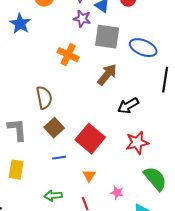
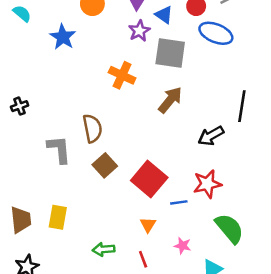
purple star: (82, 19) -> (139, 31), turned 30
blue ellipse: (143, 48) -> (216, 33), moved
black arrow: (128, 106) -> (211, 136), moved
gray L-shape: (17, 130) -> (59, 149), moved
blue line: (59, 158) -> (179, 202), moved

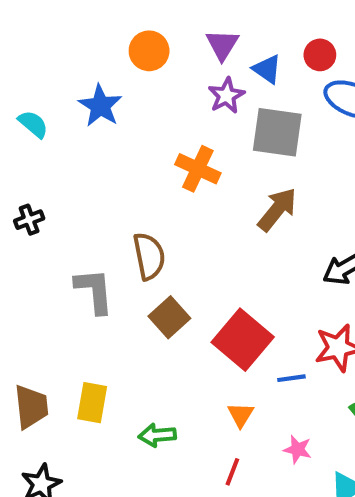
cyan semicircle: (22, 13) -> (33, 124), moved
green arrow: (104, 249) -> (157, 435), moved
red line: (143, 259) -> (232, 472), turned 42

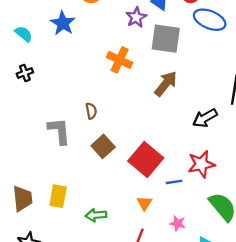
black cross: (29, 220) -> (25, 73), moved
brown semicircle: (149, 256) -> (91, 111), size x0.6

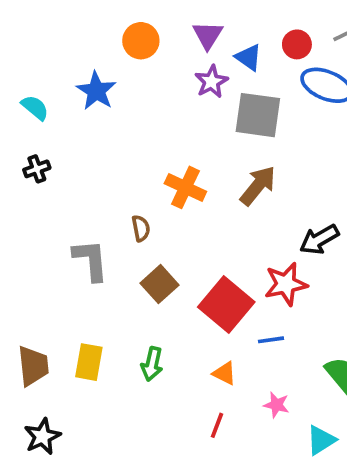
orange cross: (120, 60) -> (185, 187), moved
red star: (201, 164) -> (286, 284), moved
orange triangle: (144, 203) -> (224, 373), turned -35
green arrow: (96, 215) -> (152, 364), moved, turned -72

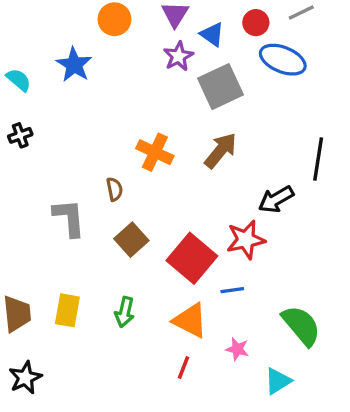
gray square: (258, 115) -> (221, 87), turned -33
orange triangle: (224, 373) -> (190, 320), size x1.6

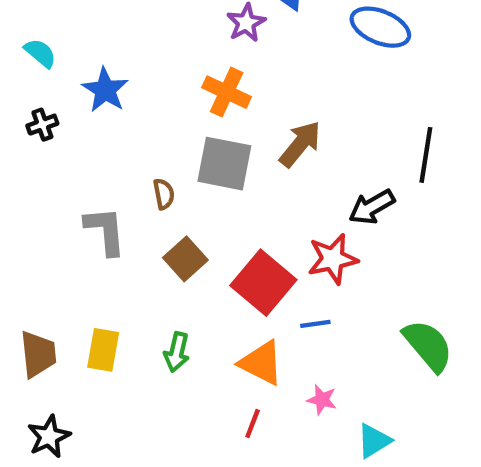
blue star: (74, 65) -> (105, 90), moved
gray square: (221, 87) -> (224, 164), moved, turned 36
orange cross: (155, 152) -> (227, 92), moved
green semicircle: (301, 326) -> (428, 346), moved

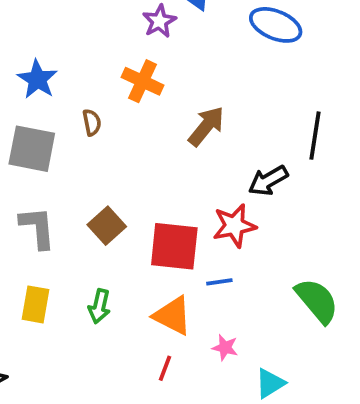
gray square: (224, 164) -> (32, 149), moved
brown semicircle: (164, 194) -> (92, 122), moved
gray L-shape: (105, 231) -> (37, 228), moved
red square: (263, 283) -> (174, 246), turned -34

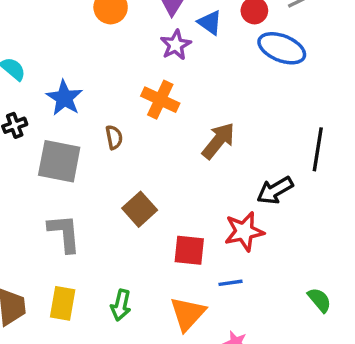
brown square: (107, 226) -> (140, 209), moved
red square: (174, 246) -> (189, 250), size x0.7
green semicircle: (317, 301) -> (319, 300), size x0.6
orange triangle: (172, 316) -> (188, 314), turned 45

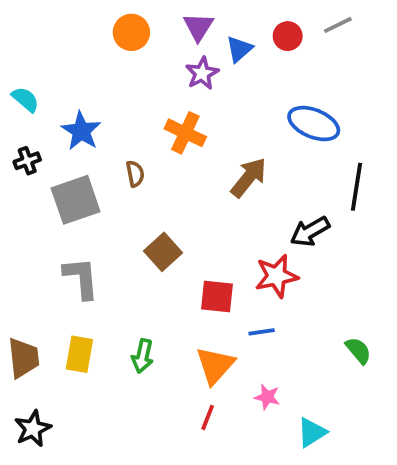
blue triangle: (210, 23) -> (239, 49), turned 44
blue ellipse: (282, 48) -> (314, 124), moved
gray square: (59, 161) -> (76, 200), turned -30

